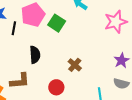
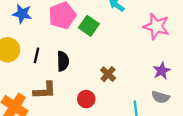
pink star: (116, 22) -> (156, 26), turned 30
black line: (14, 28) -> (36, 55), moved

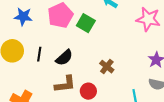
black semicircle: (63, 61) -> (64, 58), turned 54
brown L-shape: (45, 90) -> (65, 84), moved

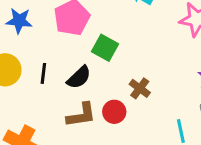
green square: (86, 23) -> (105, 48), moved
red circle: (88, 91) -> (114, 112), moved

